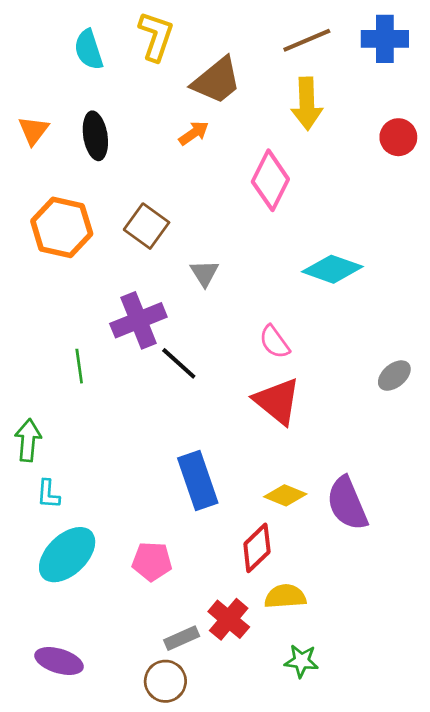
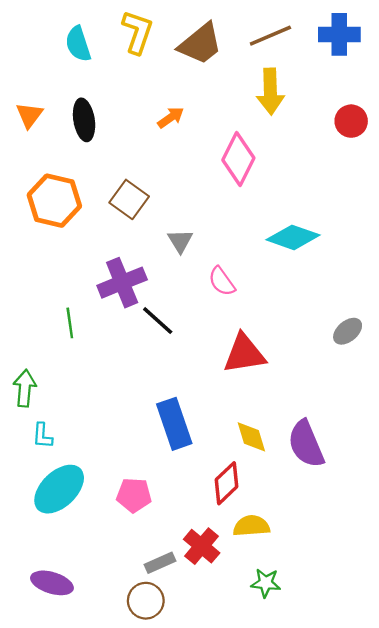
brown trapezoid: (217, 81) -> (200, 44), moved
pink semicircle: (274, 342) -> (222, 281), moved
red triangle: (277, 401) -> (244, 354), turned -48
yellow diamond: (285, 495) -> (251, 437), turned 51

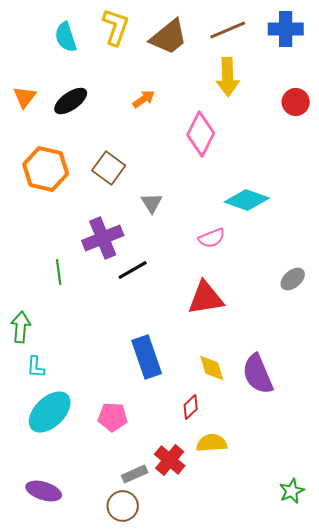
black ellipse: (84, 120) -> (71, 101), turned 64
pink semicircle: (222, 281) -> (212, 238), moved, turned -76
black line: (158, 321) -> (133, 270), turned -72
red diamond: (226, 483) -> (191, 407), size x0.7
green star: (266, 583) -> (292, 491), moved, turned -30

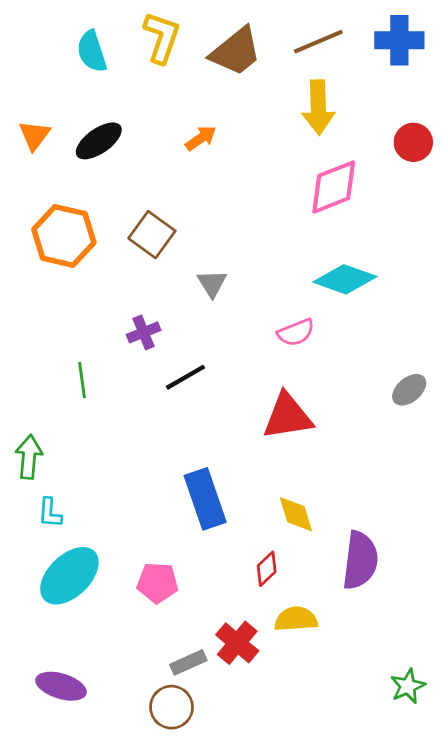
pink diamond: (201, 134) -> (334, 187), moved, turned 42
purple cross: (103, 238) -> (144, 332), size x0.6
purple semicircle: (258, 374) -> (360, 560), moved, turned -150

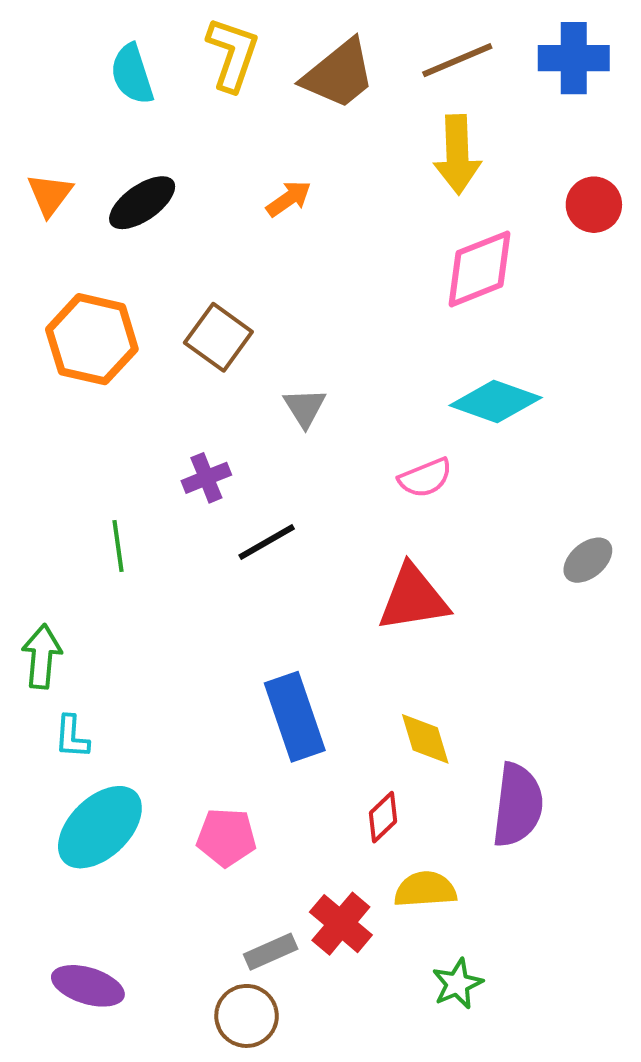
green star: (408, 686) -> (457, 984), moved

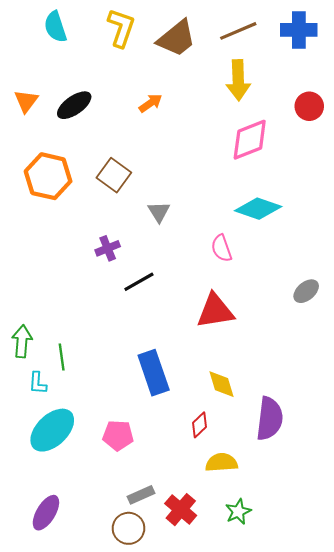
cyan semicircle: (132, 74) -> (55, 27), moved
pink semicircle: (425, 478) -> (221, 248), turned 92
green line: (118, 546) -> (62, 357), moved
red cross: (341, 924) -> (181, 510), moved
purple ellipse: (88, 986) -> (46, 513), turned -76

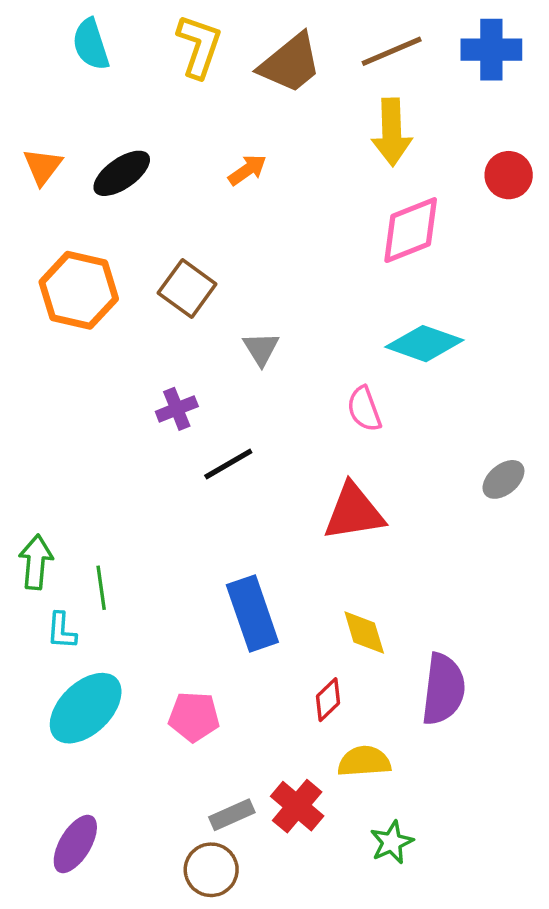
red cross: (181, 510) -> (297, 806), moved

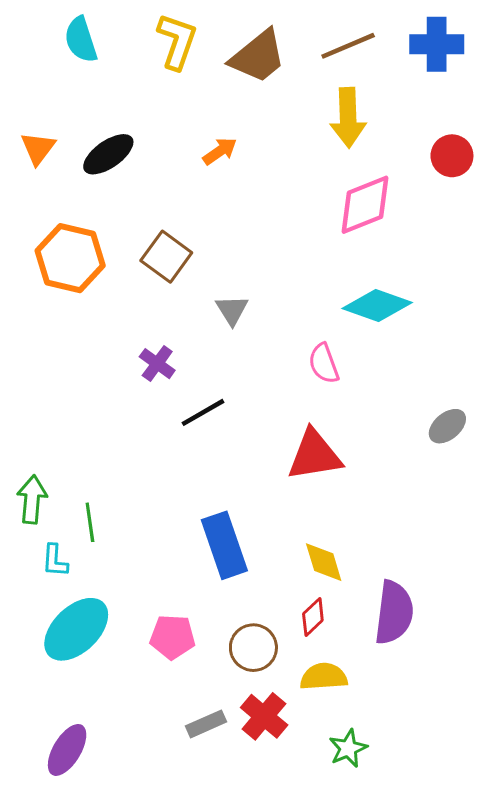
purple cross: (177, 409) -> (157, 364), turned -32
red diamond: (328, 700) -> (313, 617), moved
brown circle: (211, 870) -> (253, 648), moved

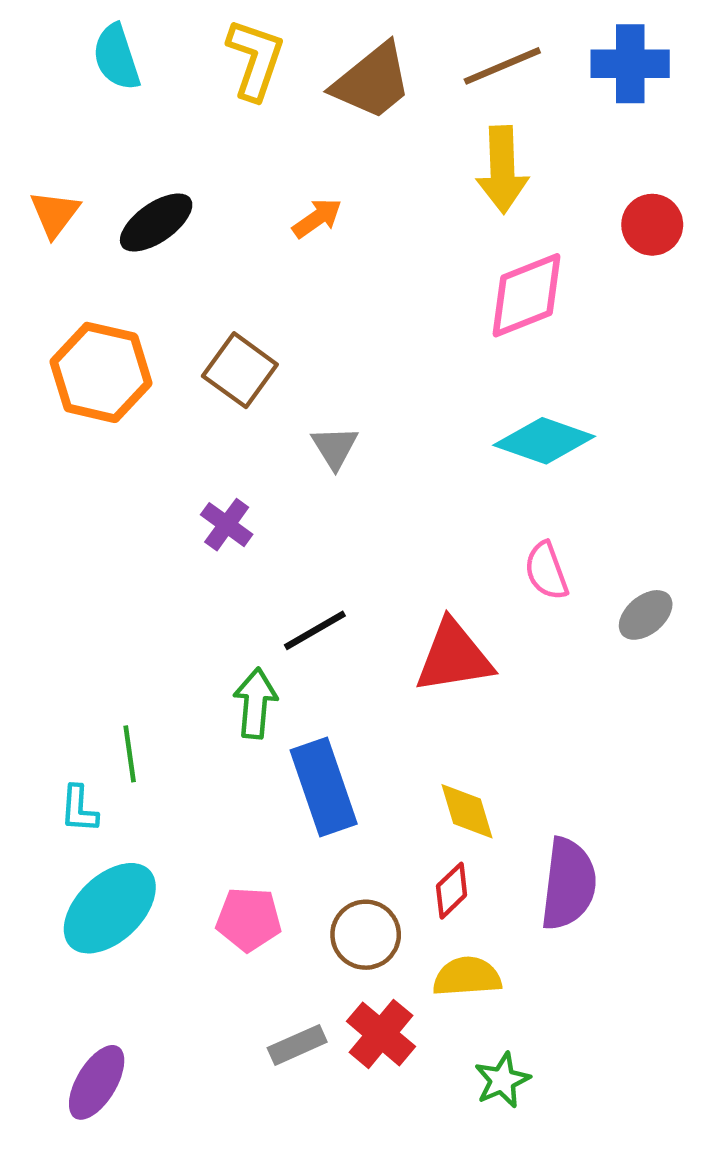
pink semicircle: (324, 364) -> (546, 571), moved
black line: (203, 412) -> (315, 630), moved
green arrow: (32, 499) -> (255, 703), moved

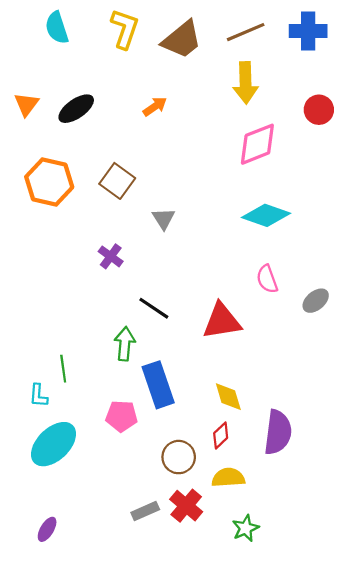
black line: (315, 630) -> (154, 308), turned 64
pink pentagon: (249, 919) -> (121, 416), moved
purple ellipse: (97, 1082) -> (47, 529), size x0.7

